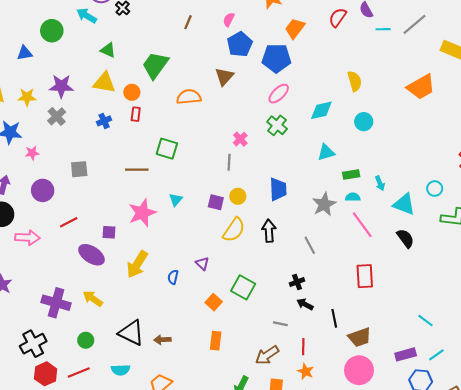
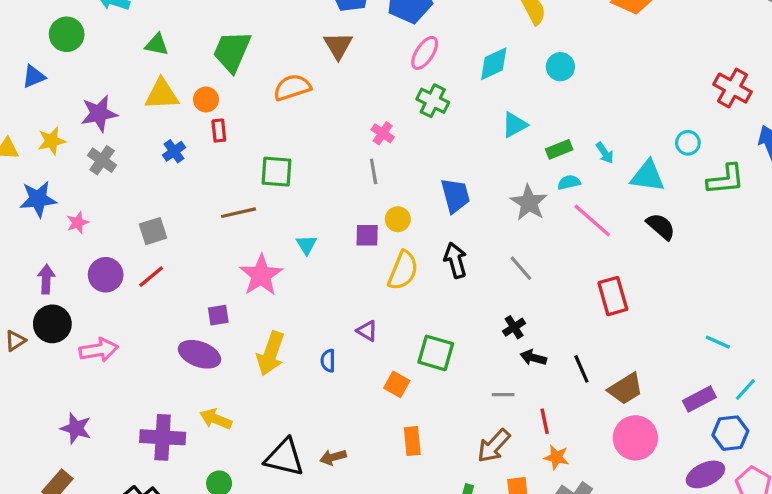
red line: (69, 222) -> (151, 277), moved

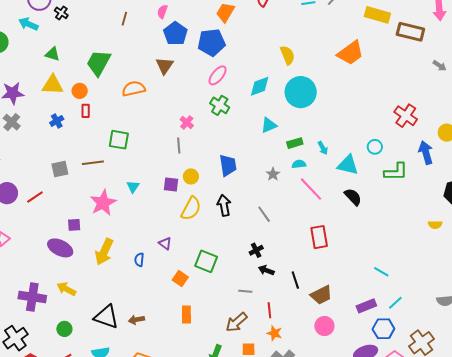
cyan circle: (560, 67) -> (301, 92), size x1.8
gray star: (529, 203) -> (273, 174), size x0.6
gray square: (153, 231) -> (60, 169), moved
pink circle: (635, 438) -> (324, 326), size x0.7

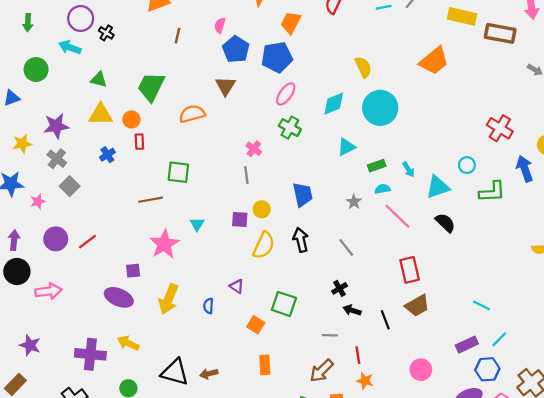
cyan triangle: (348, 165) -> (438, 187), turned -30
gray square: (60, 169) -> (70, 186), moved, turned -30
brown trapezoid: (321, 295) -> (417, 306), moved

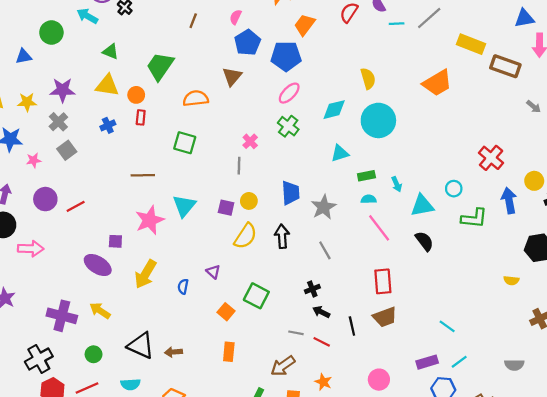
green square: (178, 172) -> (185, 143), moved
gray star: (354, 202) -> (324, 207), moved, size x1.6
cyan triangle: (197, 224) -> (184, 206), size x1.6
red line: (358, 355) -> (322, 342), moved, turned -63

